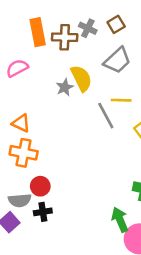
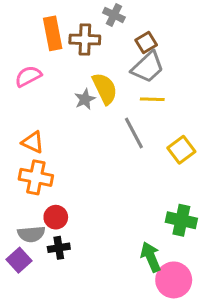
brown square: (116, 24) -> (146, 43), moved
gray cross: (88, 28) -> (114, 15), moved
yellow line: (121, 100) -> (152, 99), moved

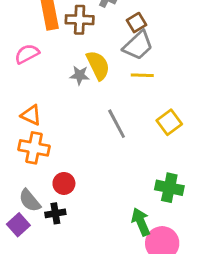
gray star: (85, 99) -> (80, 75), turned 30
gray line: (134, 133) -> (117, 124), moved
red circle: (56, 217) -> (64, 183), moved
gray semicircle: (31, 234) -> (30, 201), turned 55

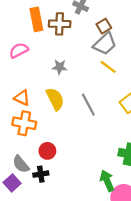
yellow semicircle: (98, 65) -> (55, 99), moved
yellow line: (142, 75) -> (108, 67), turned 35

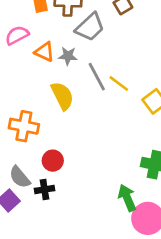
gray trapezoid: (105, 44) -> (90, 27), moved
yellow line: (108, 67) -> (119, 83), moved
orange triangle: (22, 98) -> (44, 52), moved
gray line: (88, 105) -> (97, 77), moved

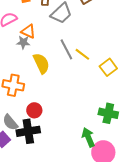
gray star: (68, 56) -> (23, 42), moved
black cross: (44, 189) -> (28, 131), size x1.6

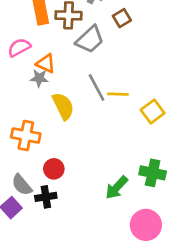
yellow line: (82, 54) -> (118, 94), turned -35
black cross: (28, 131) -> (46, 197), size x0.7
green arrow: (88, 137) -> (117, 188), moved, turned -114

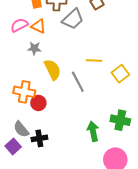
orange triangle: (46, 63) -> (38, 26), moved
gray line: (97, 87) -> (78, 82), moved
red circle: (54, 169) -> (38, 103), moved
green arrow: (117, 188) -> (93, 131), turned 126

